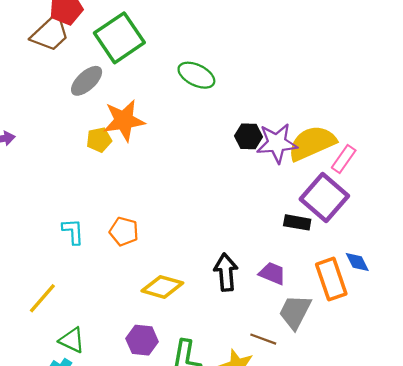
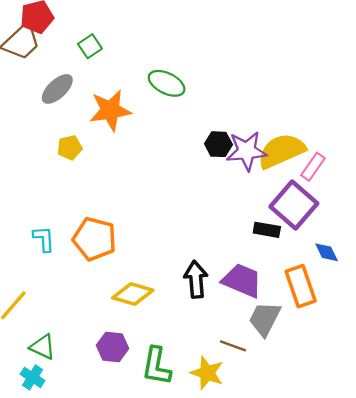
green square: (119, 38) -> (90, 46), size x0.5
orange star: (124, 120) -> (110, 110), moved
orange pentagon: (124, 231) -> (94, 239), size x1.5
blue diamond: (357, 262) -> (327, 252), moved
purple trapezoid: (272, 273) -> (242, 280), size x1.5

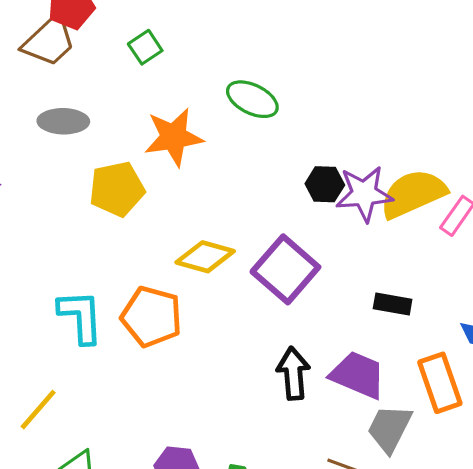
gray ellipse: (57, 89) -> (63, 121), moved, turned 44
yellow pentagon: (70, 148) -> (117, 189), size x1.6
purple square: (294, 205) -> (285, 269), moved
cyan L-shape: (44, 239) -> (81, 317), size x1.5
yellow diamond: (133, 294) -> (205, 257), moved

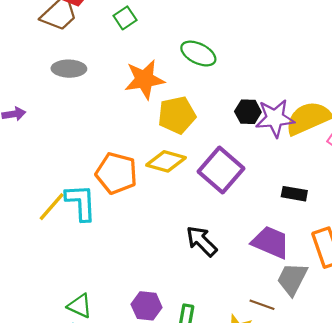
yellow pentagon: (117, 189) -> (177, 115), moved
orange pentagon: (152, 317) -> (116, 173), moved
black arrow: (293, 373) -> (202, 241), moved, turned -40
yellow line: (38, 410) -> (52, 207), moved

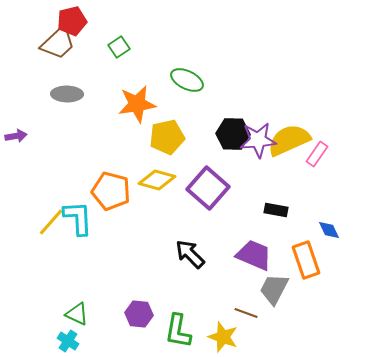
black hexagon: (248, 112) -> (233, 134), size x1.4

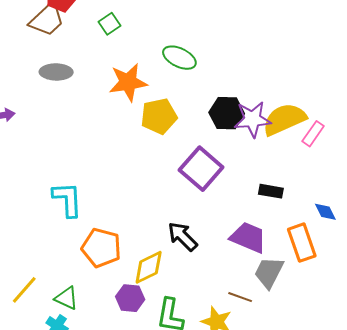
yellow diamond: (157, 180) -> (149, 267), moved, turned -42
orange pentagon: (111, 191) -> (101, 248), moved
yellow line: (51, 222) -> (24, 290), moved

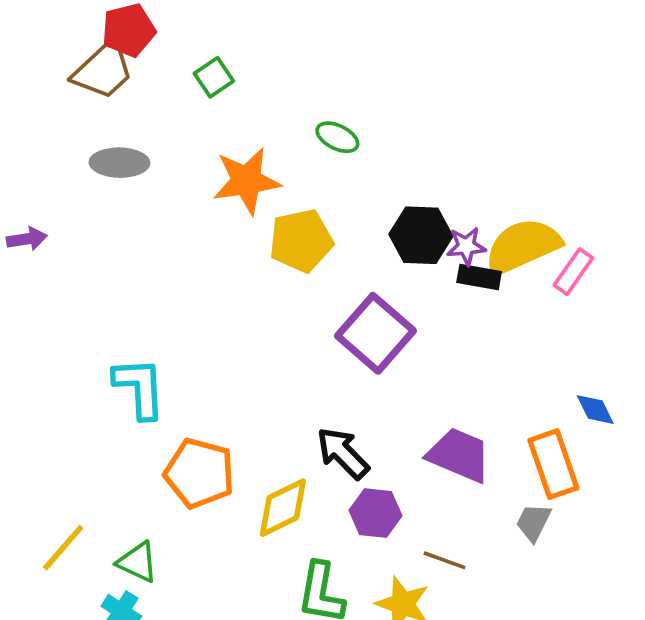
green ellipse: (179, 58) -> (337, 137), size x0.7
purple star: (252, 119) -> (466, 246), size x0.6
black rectangle: (271, 191) -> (479, 277), moved
gray trapezoid: (269, 272) -> (533, 522), moved, size x0.7
purple hexagon: (130, 298) -> (376, 513), moved

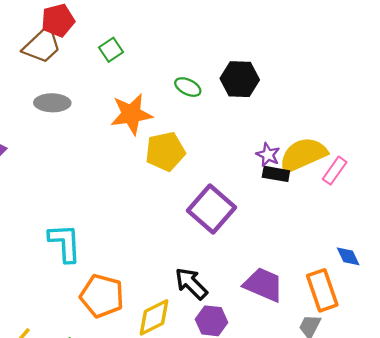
black hexagon: (421, 235) -> (240, 79), moved
purple star: (466, 246) -> (268, 155), turned 30

